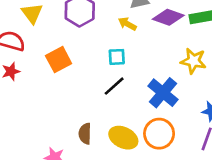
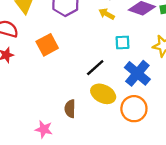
cyan square: (117, 57) -> (123, 42), moved
yellow ellipse: (123, 138) -> (103, 94), moved

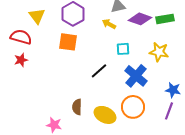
orange square: (47, 45) -> (68, 42), moved, turned 36
yellow ellipse: (103, 94) -> (105, 115), moved

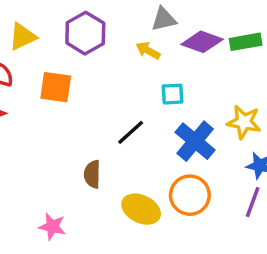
yellow triangle: (37, 16) -> (23, 37), turned 42
orange square: (68, 42) -> (56, 87), moved
yellow star: (159, 52) -> (244, 122), moved
brown semicircle: (77, 107) -> (92, 174), moved

